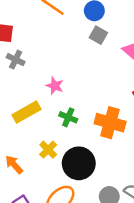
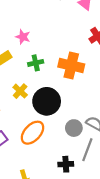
green cross: (68, 117) -> (36, 63), turned -32

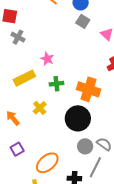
black circle: (47, 101) -> (78, 118), moved
orange ellipse: (32, 133) -> (47, 163), moved

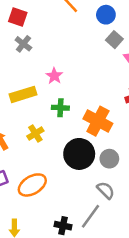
gray square: (83, 21) -> (114, 40), moved
gray circle: (85, 146) -> (109, 159), moved
orange ellipse: (47, 163) -> (32, 185), moved

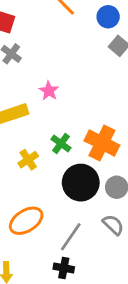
green cross: (60, 108) -> (61, 144), moved, turned 35
gray line: (90, 216) -> (71, 237), moved

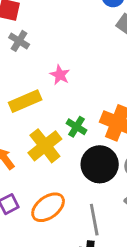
yellow cross: (28, 160) -> (45, 146), size x1.6
gray line: (71, 237) -> (94, 220), turned -40

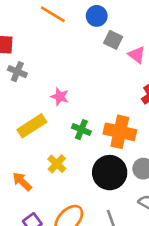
green cross: (76, 127) -> (81, 130), moved
yellow cross: (45, 146) -> (57, 164), size x0.6

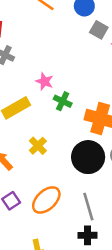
green cross: (81, 130) -> (63, 101), moved

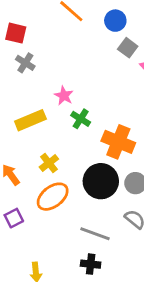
orange ellipse: (46, 200) -> (53, 197), moved
gray line: (88, 207) -> (95, 234), turned -60

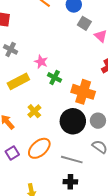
gray cross: (25, 63) -> (11, 49), moved
orange ellipse: (53, 197) -> (39, 148), moved

